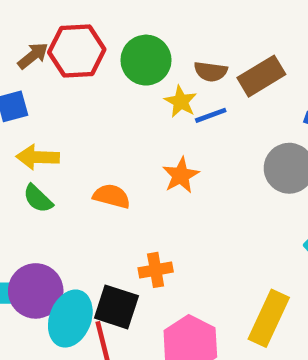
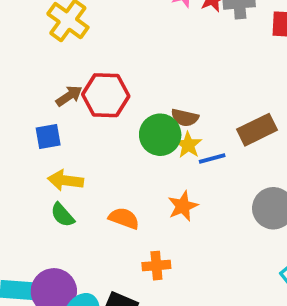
green circle: (146, 60) -> (160, 135), moved
brown semicircle: (211, 71) -> (185, 118), moved
orange cross: (156, 270) -> (156, 266), moved

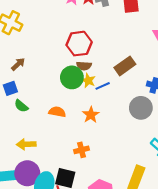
red hexagon: (106, 95) -> (79, 44), moved
yellow arrow: (65, 180) -> (26, 144), moved
green semicircle: (62, 215) -> (21, 106), moved
orange semicircle: (124, 218) -> (57, 112), moved

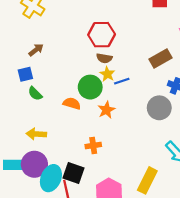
brown rectangle: (125, 66) -> (160, 58), moved
green circle: (72, 77) -> (90, 87), moved

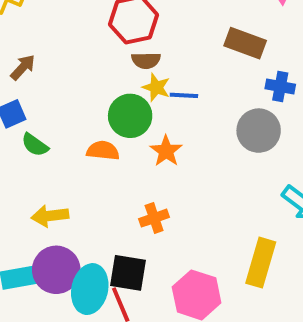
brown rectangle: (160, 58) -> (245, 43), turned 60
blue line: (122, 81) -> (184, 95), turned 32

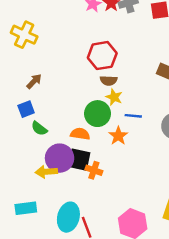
blue line: (184, 95) -> (133, 116), moved
orange cross: (154, 218) -> (94, 170), moved, turned 35
purple circle: (56, 270) -> (60, 158), moved
black square: (128, 273) -> (79, 160), moved

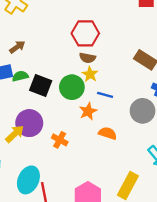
green semicircle: (39, 128) -> (20, 76), moved, turned 119
orange semicircle: (80, 134) -> (108, 133), moved
black square: (79, 160) -> (41, 85), moved
yellow arrow: (46, 172) -> (15, 134), turned 132

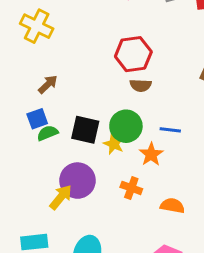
yellow star: (90, 74) -> (114, 144), moved
green semicircle: (20, 76) -> (48, 133), moved
orange semicircle: (108, 133) -> (172, 206), moved
orange cross: (60, 140) -> (131, 188), moved

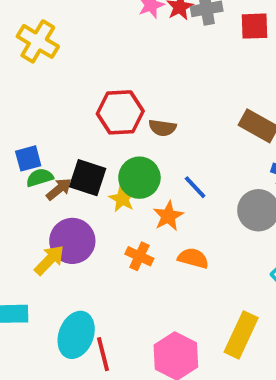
red hexagon: (133, 54) -> (120, 112), moved
brown arrow: (48, 84) -> (59, 189), moved
blue line: (170, 130) -> (195, 187), turned 35
orange semicircle: (172, 206) -> (193, 258), moved

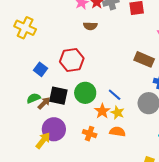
brown semicircle: (162, 128) -> (90, 26), moved
blue square: (28, 158) -> (41, 69), moved, turned -32
yellow star: (122, 199) -> (117, 113), moved

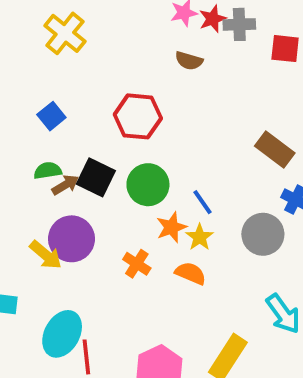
blue square: (41, 69) -> (51, 116), moved
yellow arrow: (43, 140) -> (46, 255), turned 78

